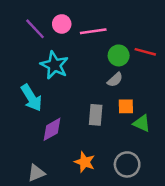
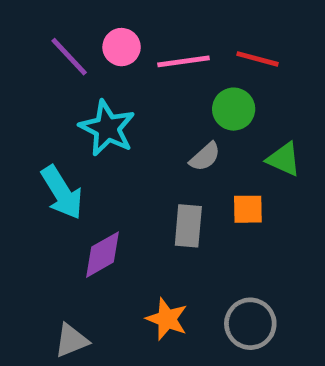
red line: (145, 52) -> (257, 59), moved
gray semicircle: (115, 80) -> (205, 157), moved
green triangle: (142, 123) -> (284, 159), moved

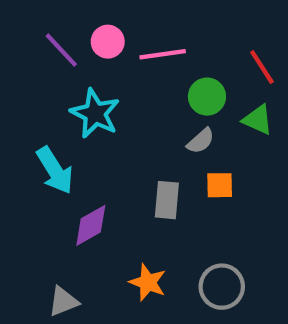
red line: (257, 59) -> (262, 67), moved, turned 42
gray semicircle: (205, 157) -> (201, 141), moved
green triangle: (284, 159) -> (258, 120), moved

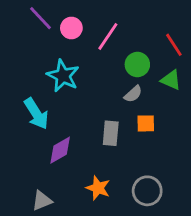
purple line: (61, 50) -> (41, 18), moved
pink line: (163, 54) -> (108, 36), turned -48

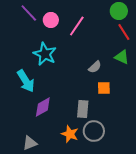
green circle: (137, 64) -> (119, 11), moved
gray rectangle: (111, 133) -> (83, 109), moved
gray circle: (147, 191) -> (94, 131), moved

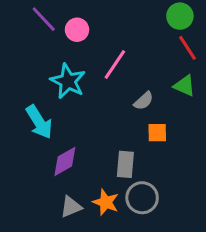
pink line: (77, 26) -> (115, 65), moved
gray triangle: (30, 143) -> (71, 207), moved

